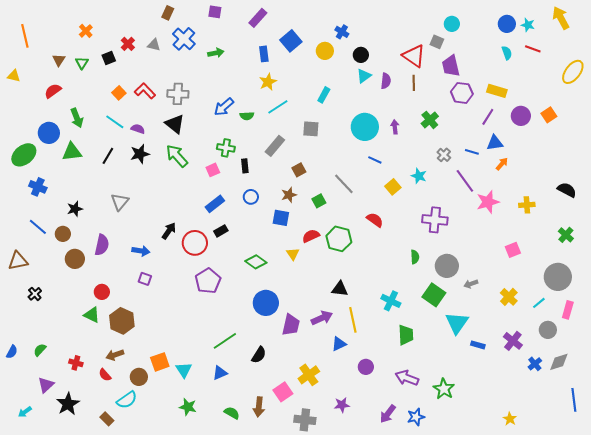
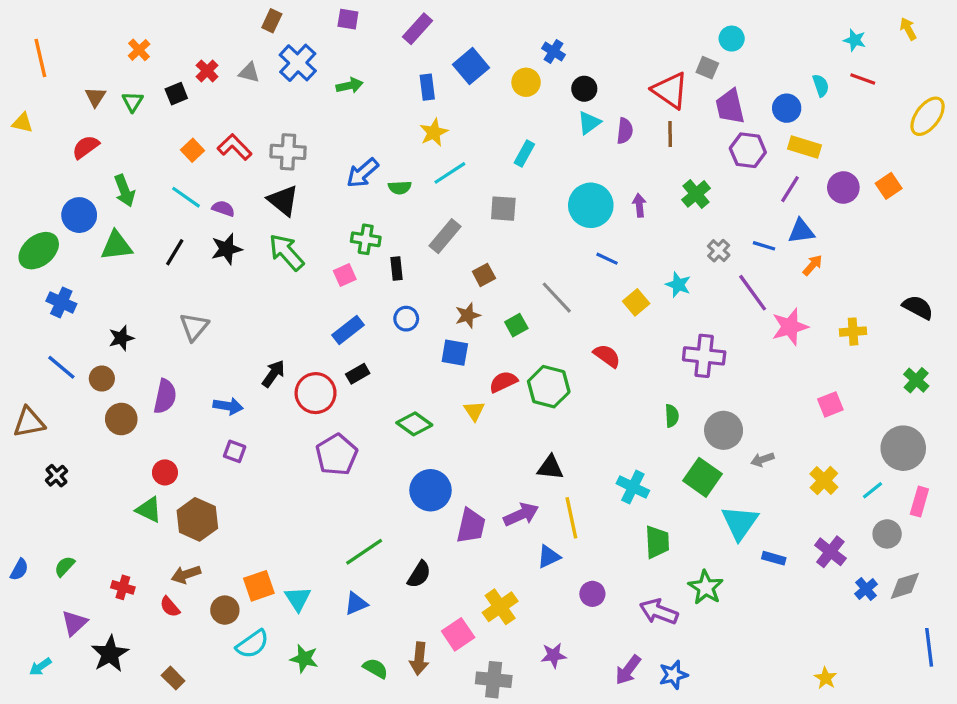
yellow arrow: (561, 18) -> (908, 29), size x0.6
blue circle: (507, 24) -> (787, 108), moved
green star: (444, 389) -> (706, 587), moved
cyan semicircle: (127, 400) -> (252, 644), moved

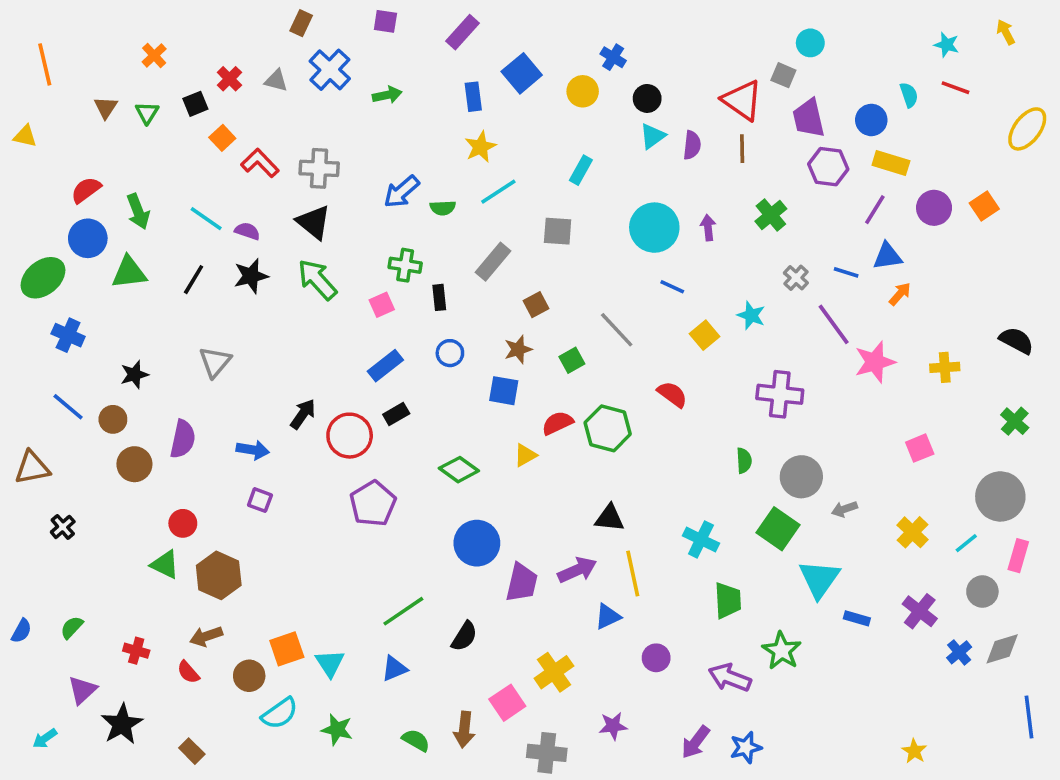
red semicircle: (86, 147) -> (86, 190), moved
orange square: (193, 150) -> (222, 138), moved
yellow triangle: (474, 411) -> (525, 455), turned 35

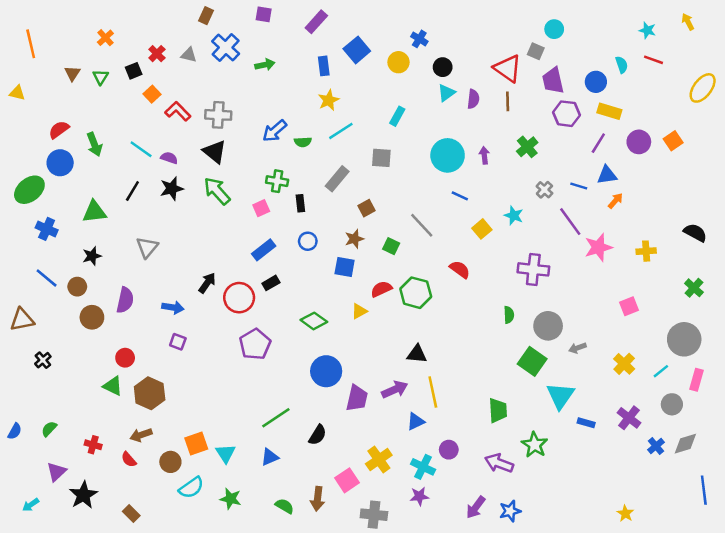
green triangle: (129, 272) -> (94, 212), moved
green square: (572, 360) -> (391, 246), turned -35
cyan cross: (701, 540) -> (423, 467), moved

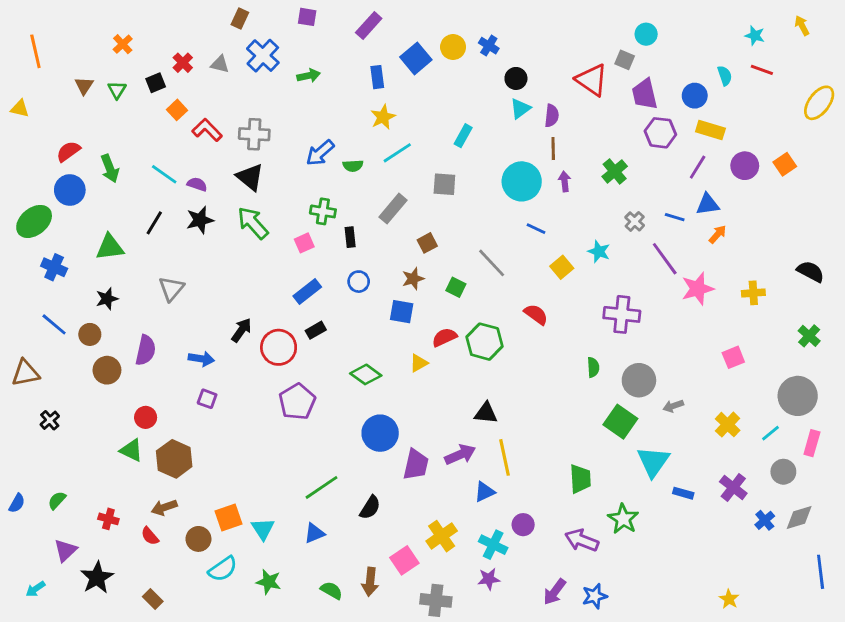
yellow circle: (398, 62) -> (453, 47), moved
brown line: (508, 101) -> (553, 149), moved

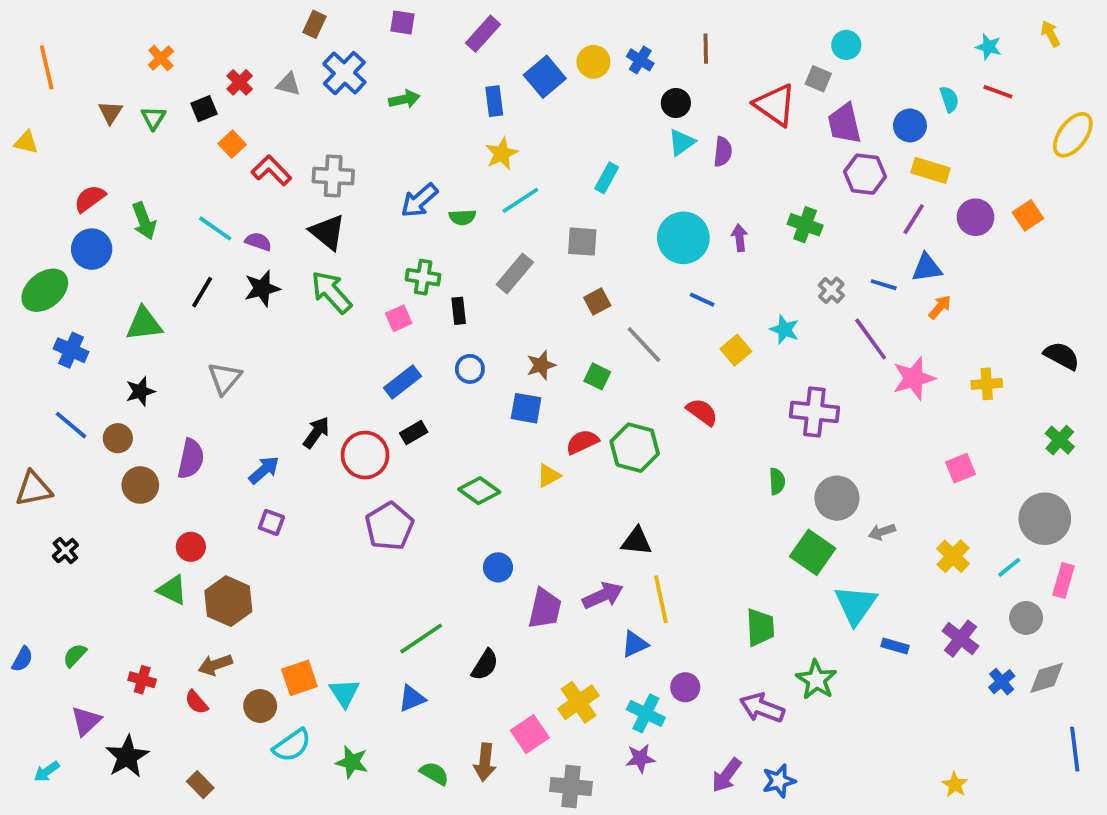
brown line: (553, 149) -> (706, 49), moved
green cross: (615, 171) -> (805, 225), turned -30
brown square: (427, 243) -> (597, 301), moved
blue arrow: (201, 359) -> (264, 470), turned -50
blue circle: (380, 433) -> (498, 567), size x0.6

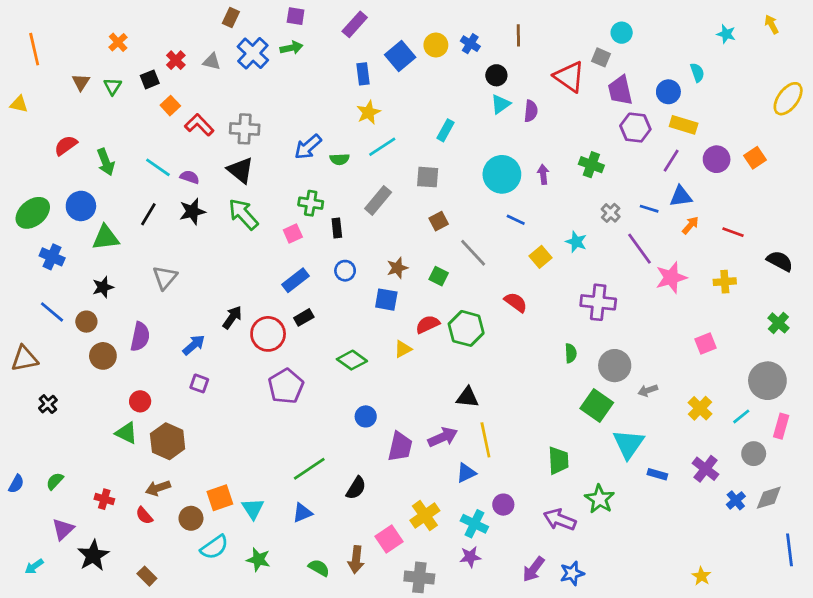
red line: (998, 92) -> (733, 232), moved
green arrow: (404, 99) -> (291, 48), moved
blue circle: (92, 249) -> (81, 206), moved

